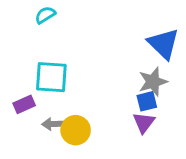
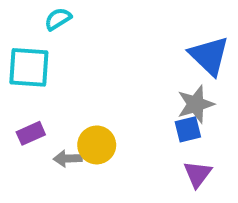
cyan square: (51, 77) -> (29, 67), moved
purple triangle: (144, 123) -> (198, 174), moved
yellow circle: (76, 130) -> (97, 145), moved

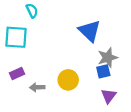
cyan semicircle: (58, 19) -> (32, 11), turned 96
blue triangle: (209, 56) -> (89, 31), moved
yellow circle: (97, 145) -> (68, 80), moved

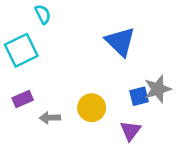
cyan square: (16, 37) -> (21, 50), turned -30
gray star: (108, 58) -> (158, 89), moved
purple triangle: (109, 96) -> (130, 131), moved

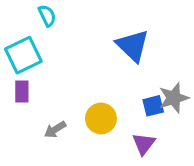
purple rectangle: (23, 99) -> (22, 92), moved, turned -66
gray arrow: (50, 118) -> (55, 130), turned -30

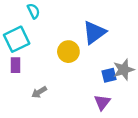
blue triangle: (133, 46) -> (94, 32), turned 40
yellow circle: (101, 118) -> (68, 52), moved

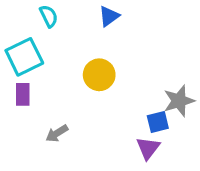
blue triangle: (94, 32) -> (109, 16), moved, size x0.6
blue square: (109, 75) -> (158, 122), moved

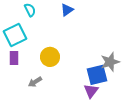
yellow circle: (99, 75) -> (50, 57), moved
blue square: (158, 122) -> (97, 75), size x1.5

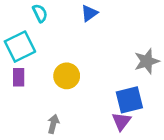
gray star: (110, 62) -> (147, 61), moved
gray arrow: (35, 82) -> (53, 124), moved, turned 136

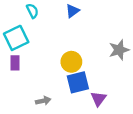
yellow circle: (67, 76) -> (71, 62), moved
blue square: (129, 100) -> (78, 82), moved
gray arrow: (53, 124) -> (43, 101), turned 64

